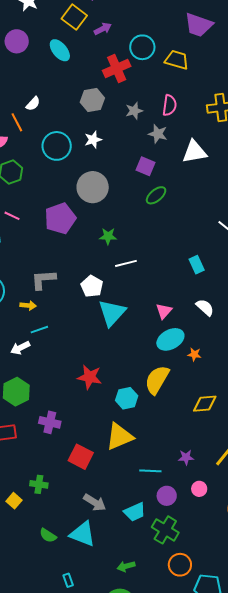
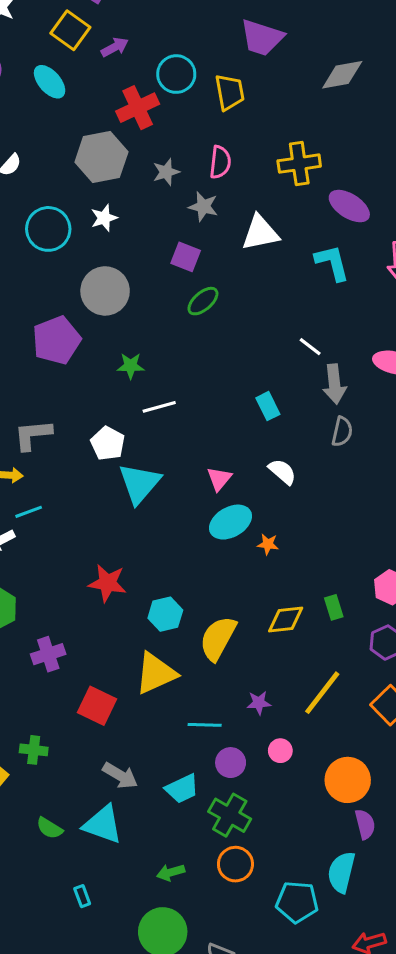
yellow trapezoid: (177, 60) -> (230, 92), turned 65
gray hexagon: (92, 100) -> (101, 157), size x1.4
yellow semicircle: (157, 380) -> (218, 638), moved
purple cross: (50, 422) -> (48, 654), turned -30
orange circle: (180, 565) -> (235, 864), moved

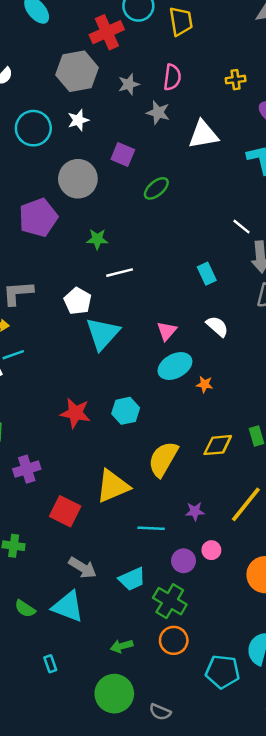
yellow cross: (299, 164) -> (236, 80), size x0.6
purple square: (186, 257) -> (123, 155), moved
cyan hexagon: (165, 614) -> (126, 411), moved
purple circle: (231, 763) -> (184, 561), moved

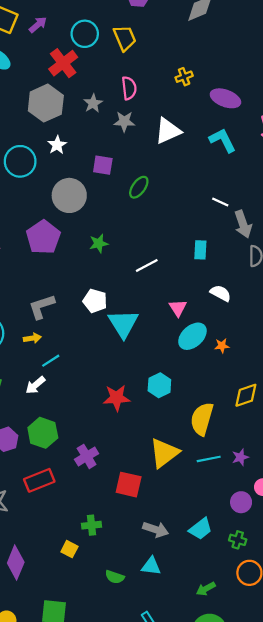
white line: (120, 273) -> (147, 266), moved
cyan rectangle: (207, 274) -> (200, 250), turned 42
cyan line: (151, 528) -> (209, 459), moved
green cross: (170, 601) -> (238, 540), size x0.6
cyan triangle: (68, 607) -> (151, 566), size x0.7

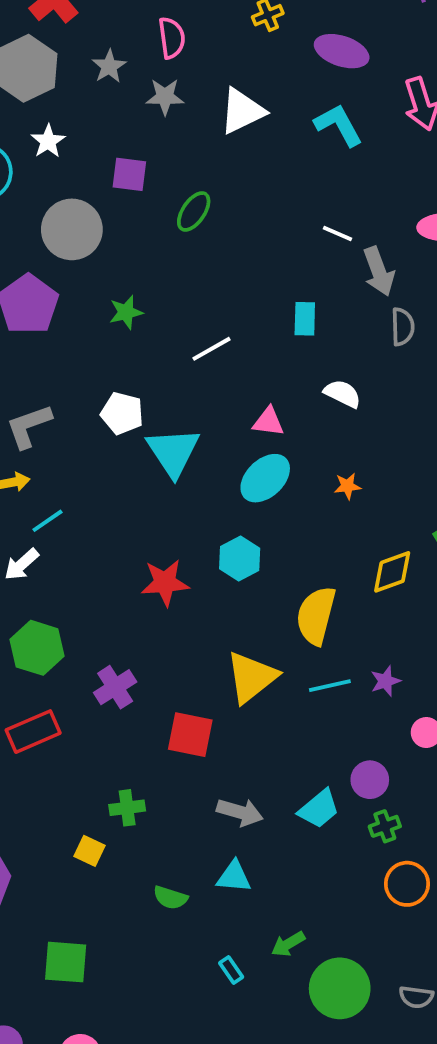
pink triangle: (178, 308) -> (268, 422), turned -48
cyan ellipse: (192, 336) -> (265, 478), moved
purple circle: (241, 502) -> (370, 780), moved
green cross: (238, 540) -> (385, 826), turned -35
green arrow: (206, 589) -> (288, 944), moved

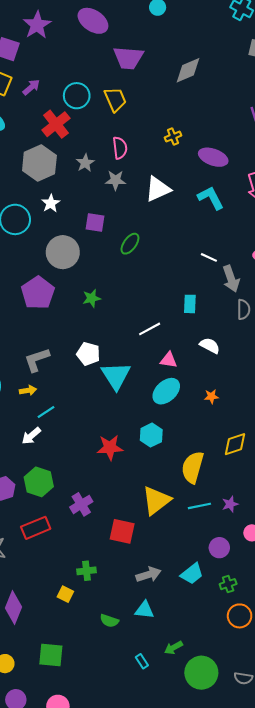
white line: (211, 349) -> (150, 329), moved
purple circle: (370, 780) -> (219, 548), moved
gray arrow: (240, 812) -> (149, 575), turned -35

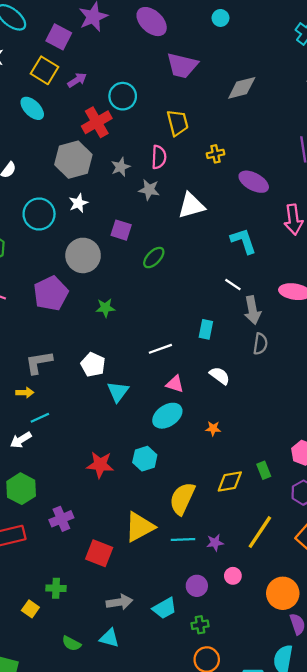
yellow trapezoid: (115, 99) -> (178, 123), moved
cyan L-shape: (211, 198) -> (243, 241), moved
cyan triangle: (116, 376) -> (118, 392), size x0.7

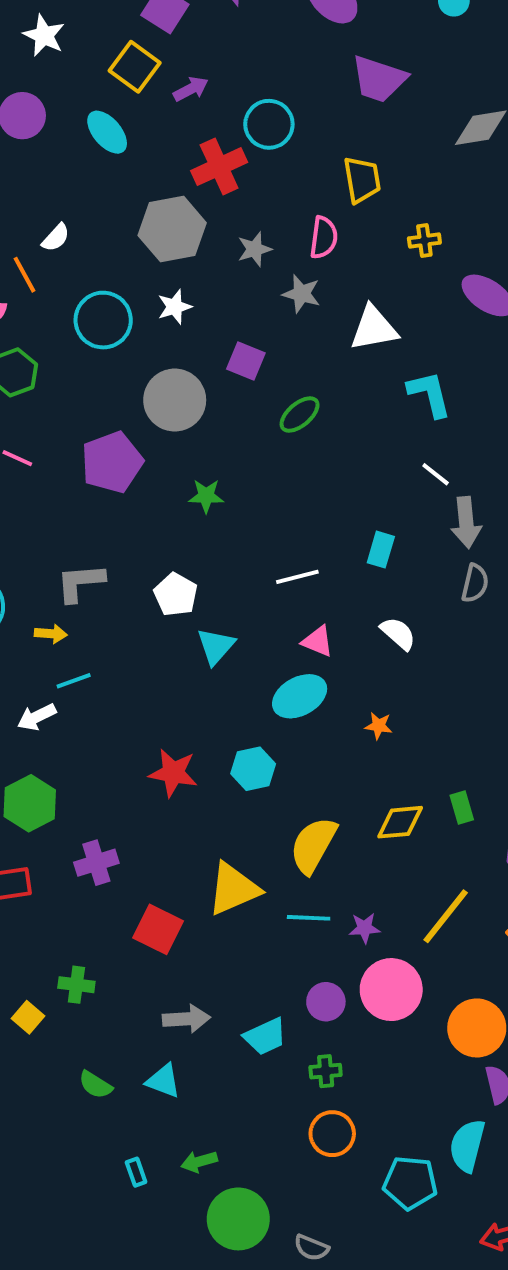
cyan L-shape: (243, 241) -> (430, 394), moved
pink circle: (233, 576) -> (391, 990), size x2.0

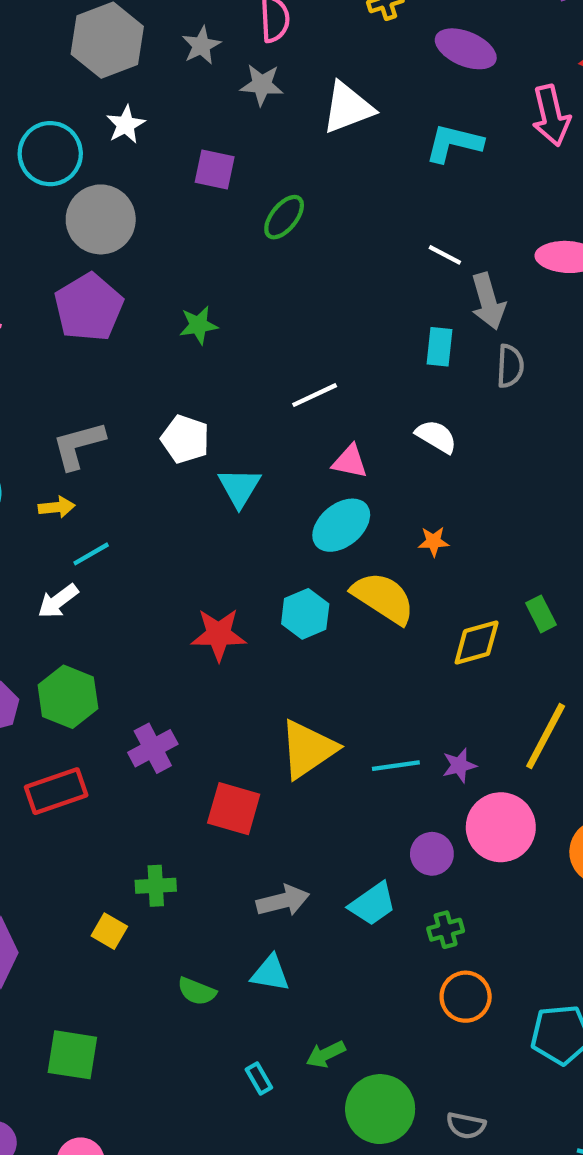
cyan L-shape: (430, 394) -> (454, 143), moved, turned -52
gray circle: (175, 400) -> (101, 219), moved
cyan rectangle: (381, 550) -> (440, 347), moved
yellow semicircle: (313, 845) -> (383, 598), moved, turned 104

